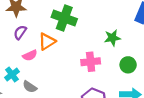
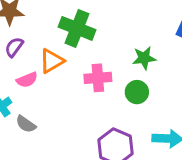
pink cross: (91, 62) -> (98, 78), moved
green circle: (128, 65) -> (137, 92), moved

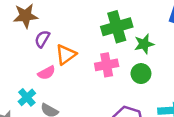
green cross: (77, 28) -> (117, 27), moved, turned -32
purple semicircle: (14, 47) -> (42, 39), moved

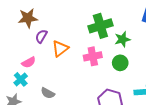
pink semicircle: (47, 73) -> (29, 62), moved
cyan cross: (27, 97) -> (21, 79), moved

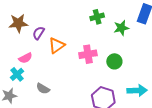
brown star: (28, 18) -> (18, 23), moved
green cross: (100, 26) -> (97, 17), moved, size x0.6
green star: (122, 39) -> (121, 28), moved

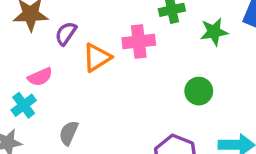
pink cross: (88, 54) -> (139, 41), moved
gray semicircle: (43, 89) -> (69, 133), turned 80

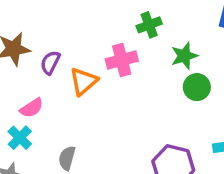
green star: (214, 32) -> (184, 56), moved
green circle: (199, 91) -> (197, 87), moved

